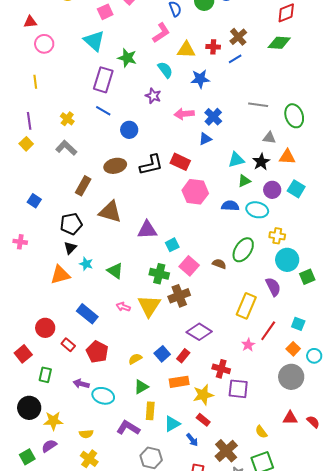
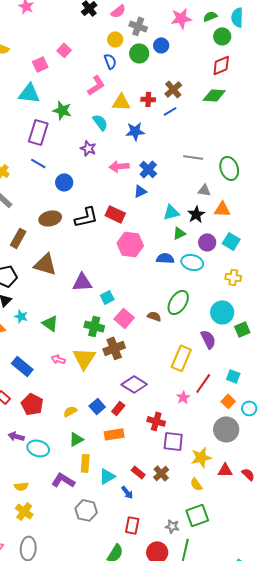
cyan triangle: (94, 41) -> (29, 93), turned -35
yellow cross: (277, 236) -> (233, 277), moved
yellow star: (203, 395) -> (201, 457), moved
brown cross: (226, 451) -> (161, 473), moved, size x0.7

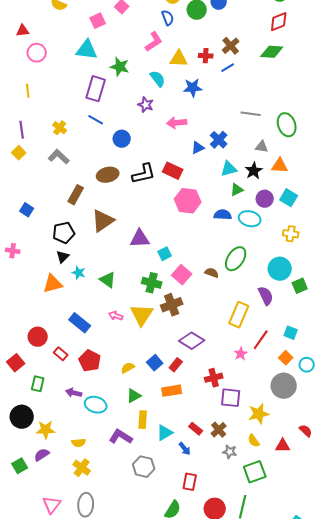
blue cross: (148, 169) -> (219, 140), moved
brown triangle: (45, 264) -> (103, 221), turned -50
red cross: (156, 421) -> (214, 378), turned -30
red triangle: (225, 470) -> (283, 446), moved
gray star: (172, 526) -> (230, 452), moved

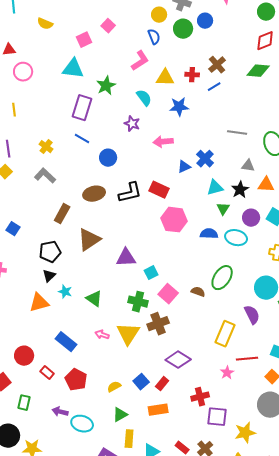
green star: (120, 67) -> (106, 86), turned 30
green triangle: (237, 190) -> (223, 209), turned -32
red line: (261, 340) -> (247, 359), turned 50

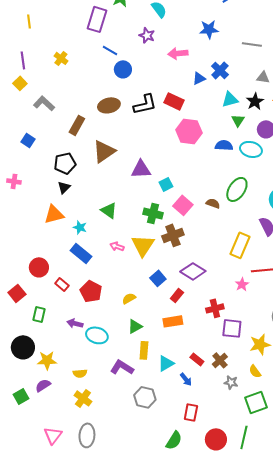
blue star: (179, 107) -> (209, 29), moved
blue line: (82, 139) -> (110, 50), moved
gray L-shape: (45, 176) -> (44, 103), moved
cyan star: (65, 292) -> (80, 227), moved
blue square: (141, 382) -> (158, 278), moved

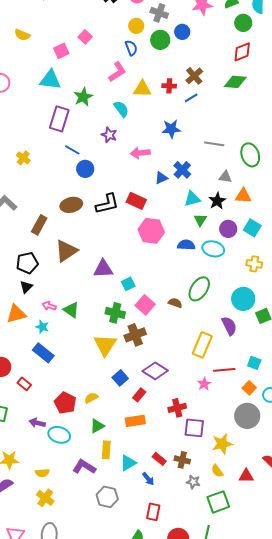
pink arrow: (117, 246) -> (49, 306), moved
red pentagon: (91, 291) -> (65, 403), moved
brown cross: (220, 360) -> (182, 460), turned -35

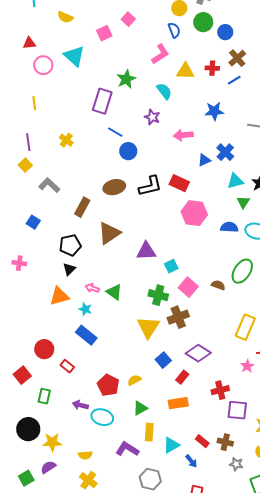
blue circle: (182, 32) -> (225, 32), moved
cyan triangle: (50, 80) -> (74, 56), moved, turned 35

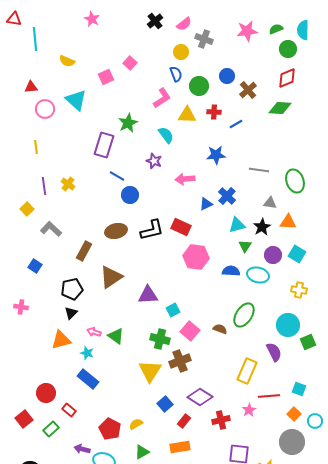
green circle: (203, 22) -> (199, 86), moved
brown cross: (237, 58) -> (248, 90), moved
purple line: (28, 142) -> (44, 186), moved
red cross: (220, 390) -> (221, 420), moved
green rectangle: (44, 396) -> (51, 429), moved, turned 35

